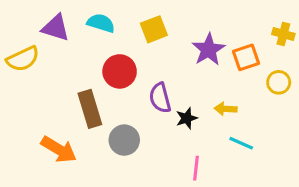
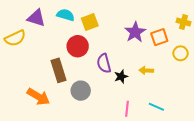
yellow square: (154, 29) -> (90, 22), moved
cyan line: (241, 143) -> (156, 107), moved

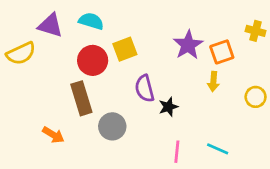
yellow square: (90, 22) -> (125, 49), moved
red circle: (78, 46) -> (93, 60), moved
yellow circle: (181, 53) -> (256, 97), moved
yellow arrow: (146, 70) -> (213, 81), moved, turned -88
orange arrow: (38, 97) -> (53, 135), size x0.7

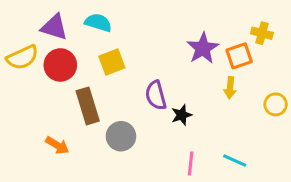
yellow cross: (256, 31) -> (262, 33), moved
yellow square: (125, 49) -> (112, 62), moved
red circle: (93, 60) -> (60, 65), moved

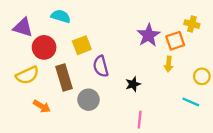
cyan semicircle: (98, 23) -> (61, 16), moved
purple triangle: (54, 27) -> (23, 27), moved
yellow semicircle: (22, 57) -> (27, 75), moved
purple semicircle: (156, 95) -> (101, 66), moved
cyan line: (235, 160) -> (191, 102), moved

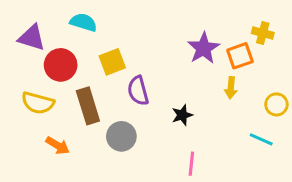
yellow semicircle: (27, 75) -> (38, 103), turned 40

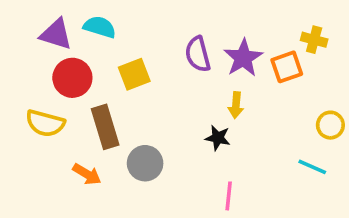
purple triangle: (32, 38) -> (56, 34), moved
yellow arrow: (231, 88) -> (236, 105), moved
purple semicircle: (138, 91) -> (198, 54), moved
black star: (182, 115) -> (218, 138), turned 30
orange arrow: (58, 145) -> (87, 174), moved

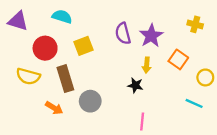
purple triangle: (56, 34) -> (18, 21), moved
orange square: (287, 67) -> (178, 59), moved, turned -36

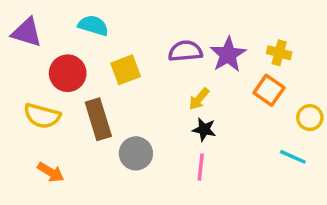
yellow cross: (195, 24) -> (279, 53), moved
purple semicircle: (123, 33) -> (185, 51), turned 100
yellow arrow: (147, 65) -> (199, 99), moved, turned 35
orange arrow: (54, 108) -> (51, 172), moved
pink line: (142, 121) -> (201, 167), moved

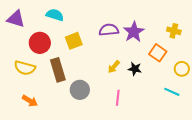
yellow cross: (279, 53) -> (174, 31), moved
yellow arrow: (199, 99) -> (114, 67), moved
black star: (204, 130) -> (135, 69), moved

